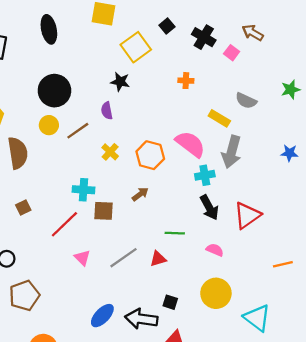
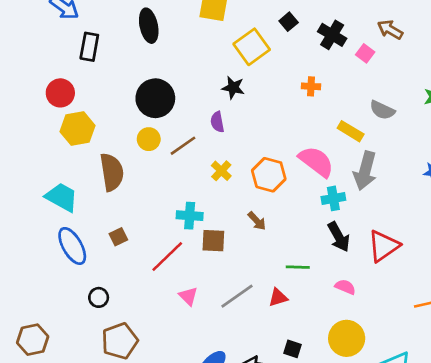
brown arrow: (140, 194) -> (257, 221), turned 84

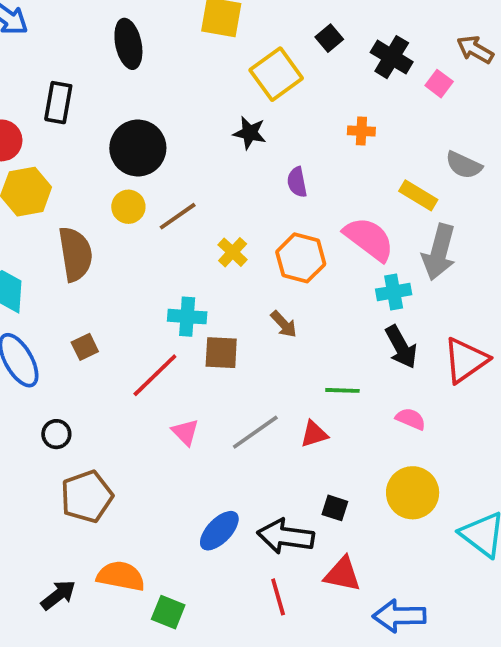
black rectangle: (89, 47) -> (58, 103), moved
purple semicircle: (217, 122) -> (297, 182), moved

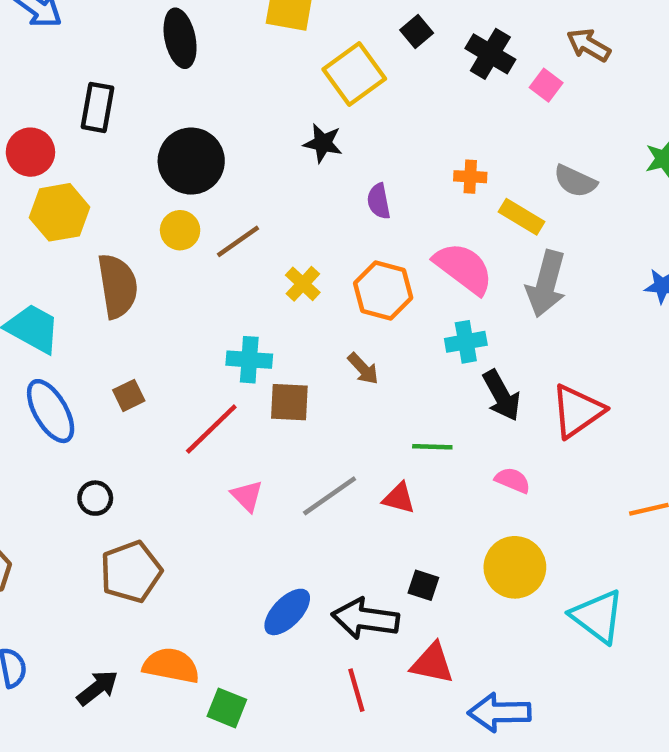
orange cross: (361, 131) -> (470, 177), moved
cyan cross: (394, 292) -> (466, 342), moved
red triangle: (314, 434) -> (399, 498), turned 32

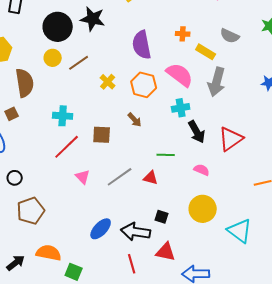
black star: (323, 143) -> (93, 19), moved, size x1.4
purple semicircle: (379, 201) -> (142, 45), size x1.8
cyan cross: (249, 360) -> (63, 116), moved
brown square: (129, 395) -> (12, 114), moved

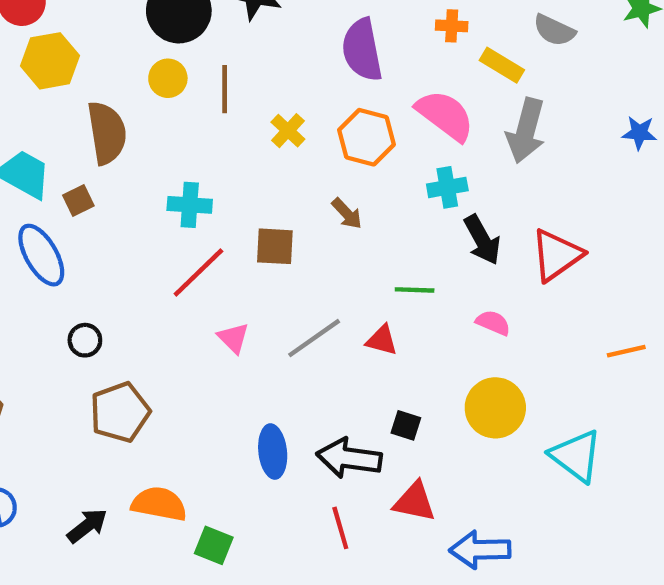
brown line: (79, 63) -> (225, 89), turned -55
blue ellipse: (101, 229) -> (273, 452), turned -50

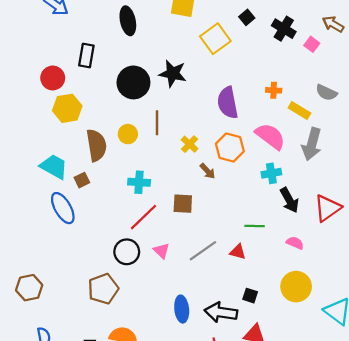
yellow circle: (168, 78) -> (128, 134), moved
brown arrow: (347, 214) -> (207, 171), moved
black circle: (85, 340) -> (127, 252), moved, size x1.5

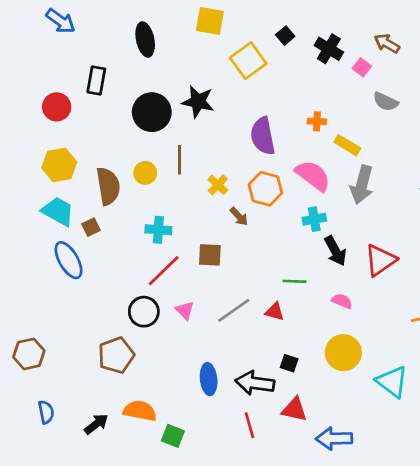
gray semicircle: (326, 93) -> (386, 102), moved
yellow hexagon: (67, 108) -> (59, 165), moved

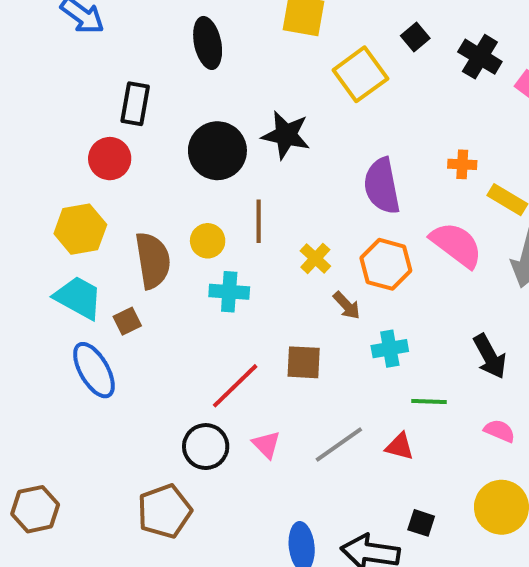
red circle: (57, 107) -> (110, 159), moved
cyan cross: (314, 219) -> (390, 349), moved
cyan cross: (158, 230) -> (229, 292), moved

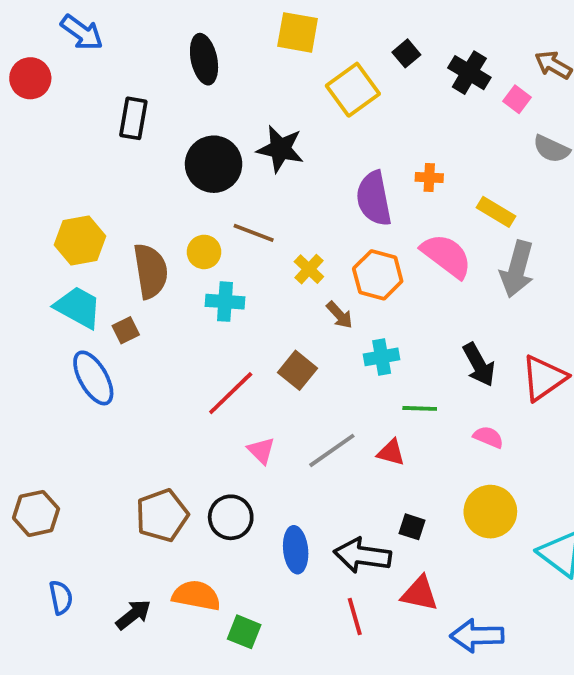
red circle: (110, 159) -> (30, 78), moved
orange cross: (462, 164) -> (429, 178), moved
brown line: (259, 221) -> (254, 233), turned -69
brown square: (304, 362) -> (298, 370), turned 36
black circle: (206, 447) -> (231, 517), moved

